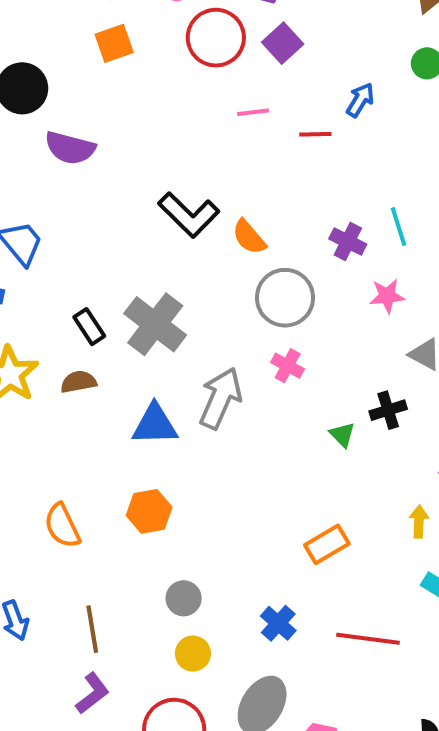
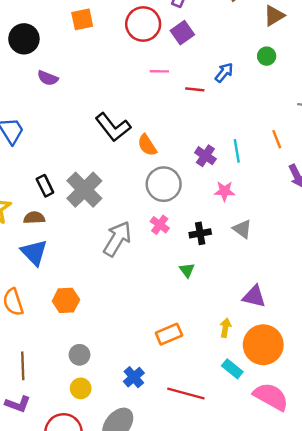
purple semicircle: (70, 148) -> (48, 78), size x0.7
black cross: (388, 410) -> (200, 233), moved
blue triangle: (155, 425) -> (34, 252), moved, turned 40
purple L-shape: (92, 693) -> (18, 404), turned 50

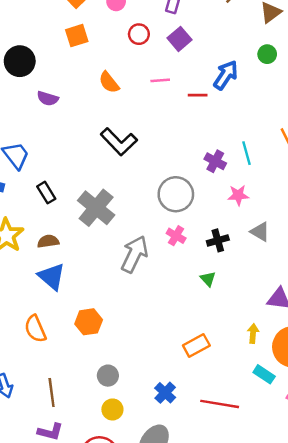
red circle: (143, 24) -> (139, 34), size x0.6
blue arrow: (224, 73) -> (226, 75), size x1.4
orange semicircle: (147, 145) -> (109, 82), moved
black rectangle: (45, 186) -> (46, 193), moved

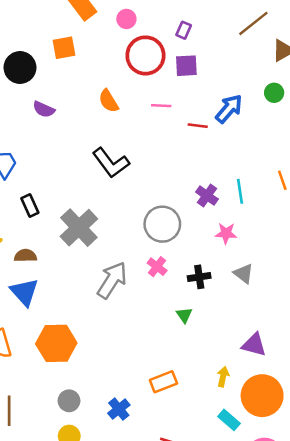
red circle: (139, 34) -> (145, 55), size x1.8
orange square: (77, 36) -> (64, 48), moved
purple square: (180, 39) -> (186, 66), turned 30
orange hexagon: (89, 322) -> (56, 343), size x1.4
blue cross: (165, 393) -> (119, 409), moved

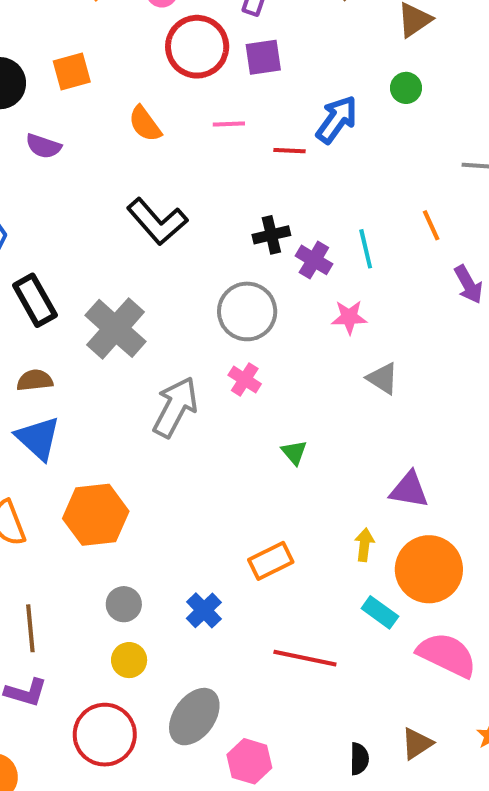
orange square: (64, 48) -> (72, 72), moved
black rectangle: (30, 206) -> (35, 300), size x1.4
black cross: (199, 277) -> (271, 235), moved

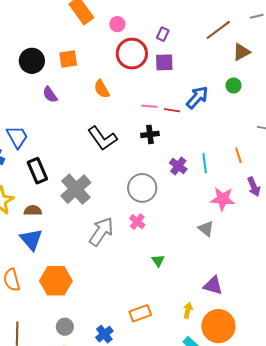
pink line: (229, 124) -> (149, 106), moved
purple semicircle: (43, 146) -> (50, 95), turned 30
black cross: (271, 235) -> (150, 134), moved
pink star: (349, 317) -> (223, 199), moved, size x1.4

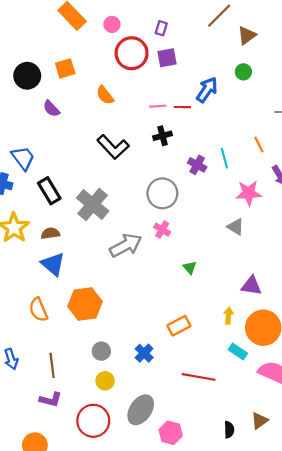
gray arrow: (101, 232) -> (126, 245), turned 36

